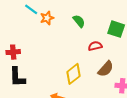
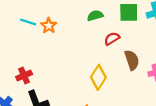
green semicircle: (79, 21) -> (95, 16), moved, turned -48
brown semicircle: (106, 69) -> (132, 60), turned -42

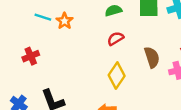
red semicircle: (112, 39) -> (116, 39), moved
red cross: (24, 76) -> (31, 56), moved

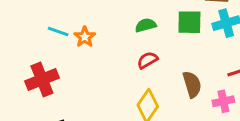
red cross: (31, 56) -> (42, 80), size x1.5

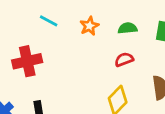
orange star: (85, 37) -> (89, 26), moved

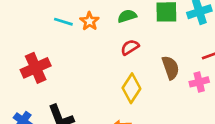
cyan line: (49, 21) -> (63, 22), moved

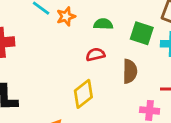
brown semicircle: (171, 68) -> (130, 71), moved

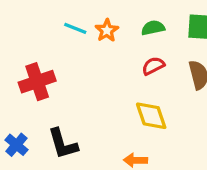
yellow diamond: (83, 94) -> (151, 116), turned -56

